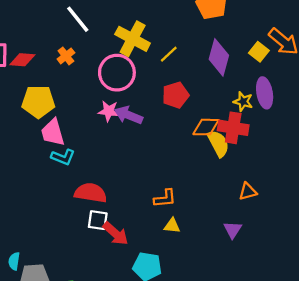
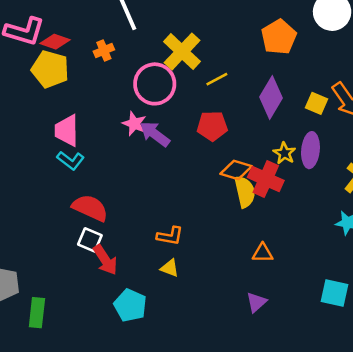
yellow square: (259, 52) -> (316, 103), turned -30
yellow pentagon: (38, 102) -> (50, 69), moved
purple triangle: (233, 230) -> (256, 302), moved

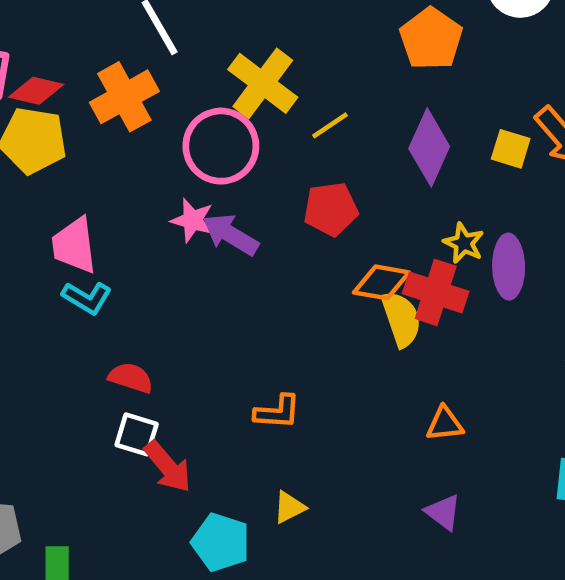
orange cross: (104, 50) -> (124, 97), size x1.8
purple ellipse: (310, 150) -> (509, 267), moved
red semicircle: (90, 208) -> (131, 378), size x0.7
yellow triangle: (170, 268) -> (289, 507), moved, turned -42
purple triangle: (256, 302) -> (443, 512), turned -35

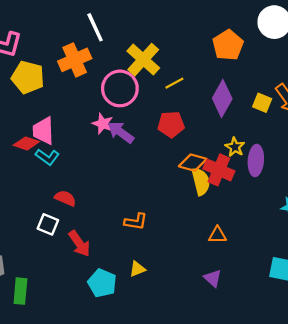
red diamond: (36, 91) -> (26, 143), moved
white square: (137, 434) -> (48, 224), moved

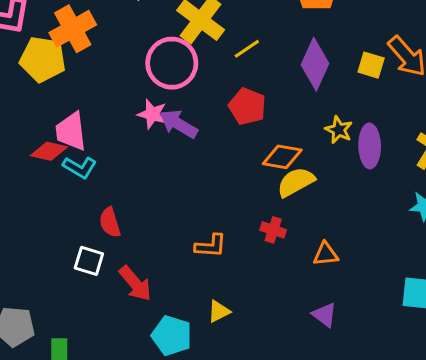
orange cross: (75, 60) -> (73, 29), moved
red pentagon: (171, 124) -> (247, 106), turned 30
red cross: (219, 170) -> (273, 230), moved, size x0.6
yellow semicircle: (201, 181) -> (296, 182), turned -100
red semicircle: (65, 198) -> (110, 222), turned -125

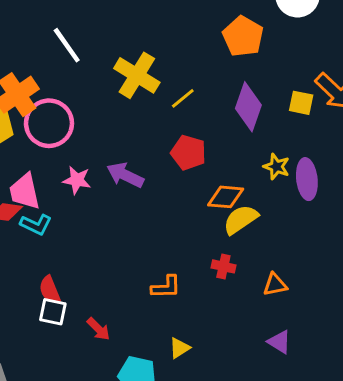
pink circle: (172, 63) -> (49, 123), moved
pink star: (152, 114) -> (77, 180), moved
red semicircle: (110, 222) -> (50, 290), moved
red arrow: (135, 284) -> (98, 329), size x0.7

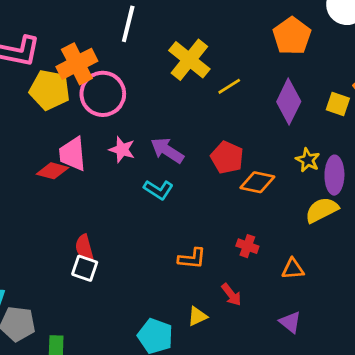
white line: (67, 45) -> (128, 24), turned 42
red pentagon: (188, 153) -> (227, 157), moved
yellow semicircle: (241, 219) -> (322, 210), moved
cyan L-shape: (36, 225) -> (158, 190), moved
red arrow: (98, 329) -> (231, 295), moved

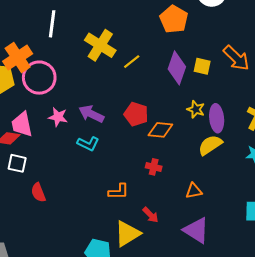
yellow square: (338, 104) -> (202, 66), moved
red cross: (247, 246) -> (154, 167), moved
white square: (85, 268) -> (17, 163), moved
yellow triangle: (197, 316) -> (127, 234), size x1.8
purple triangle: (290, 322) -> (196, 230), size x1.6

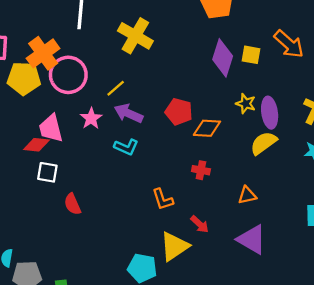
yellow line: (132, 62) -> (116, 88), moved
pink star: (58, 117) -> (91, 118), turned 30
orange L-shape: (119, 191) -> (163, 199), turned 75

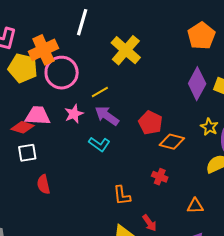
pink trapezoid: (51, 128) -> (38, 116), turned 96
white square: (47, 172) -> (27, 153), turned -30

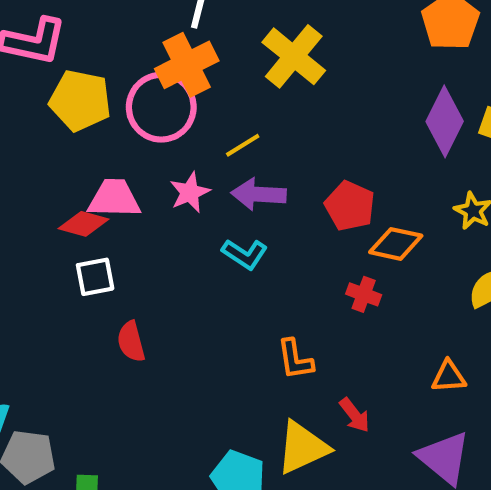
orange cross: (43, 50) -> (187, 65), moved
purple arrow: (107, 116) -> (259, 194), turned -30
red cross: (160, 177) -> (364, 294), moved

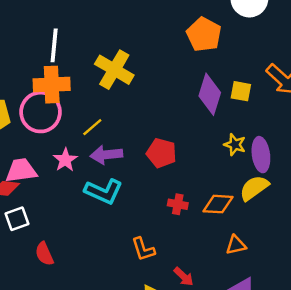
orange cross: (187, 65) -> (52, 85), turned 33
orange diamond: (396, 244) -> (218, 204), moved
cyan L-shape: (245, 254) -> (104, 191), size x1.4

